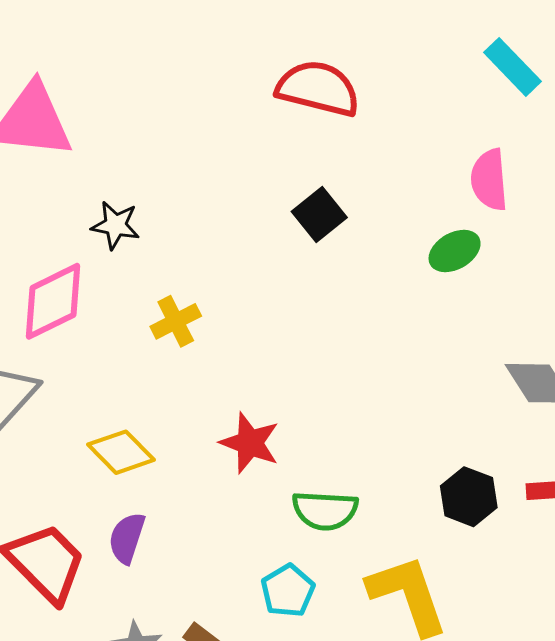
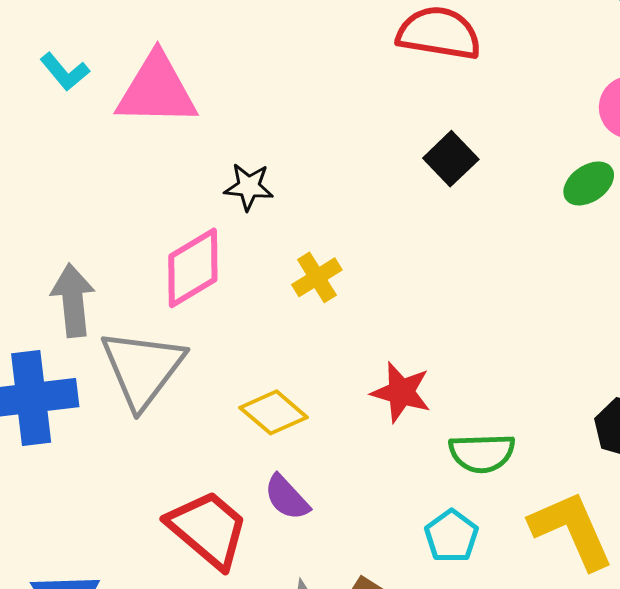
purple semicircle: (127, 538) -> (287, 497), turned -56

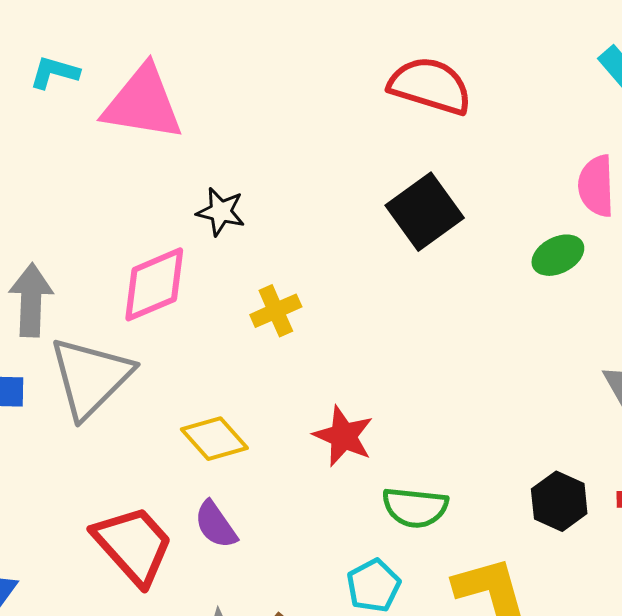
cyan L-shape: (65, 72) -> (54, 72), turned 138
black square: (451, 159) -> (425, 212), size x1.4

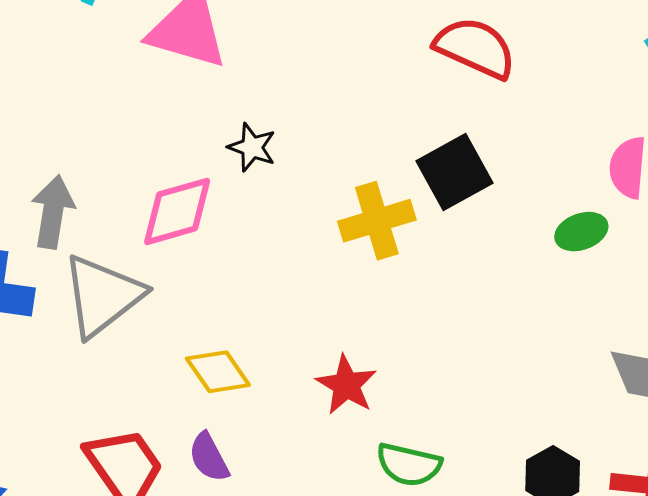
yellow cross: (276, 311) -> (377, 221), moved, size x1.5

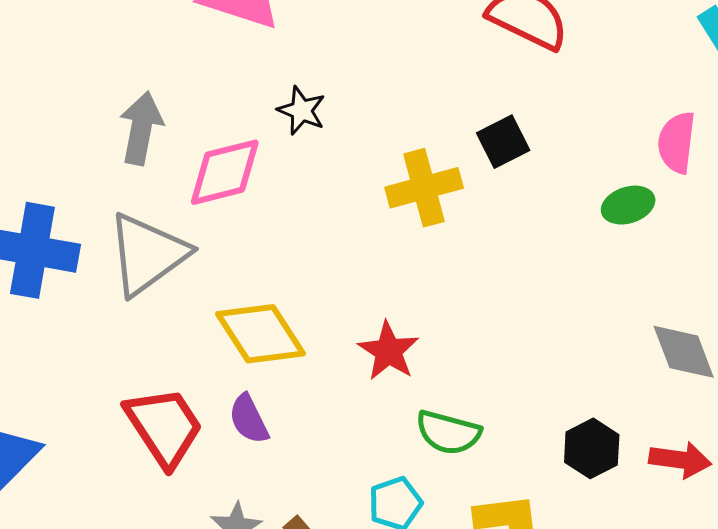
black square: (454, 172) -> (503, 142), size x0.7
gray arrow: (53, 212) -> (141, 128), moved
yellow diamond: (218, 372) -> (260, 334), size x1.4

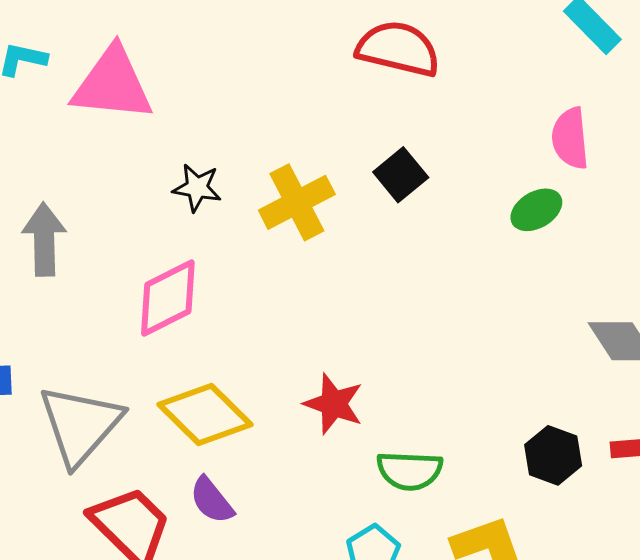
pink diamond: (225, 172) -> (168, 298), moved
yellow cross: (424, 188) -> (297, 202), moved
gray triangle: (147, 254) -> (80, 425), moved

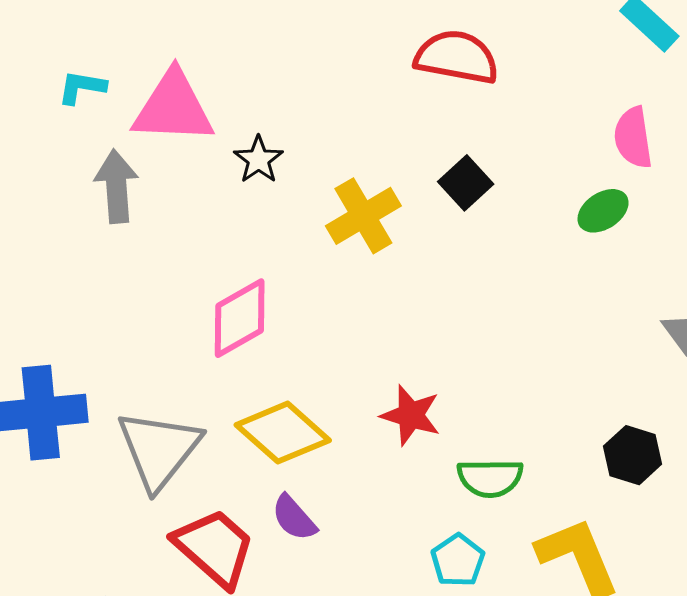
black star: (197, 188) -> (259, 160), moved, turned 30
gray arrow: (44, 239) -> (116, 186), moved

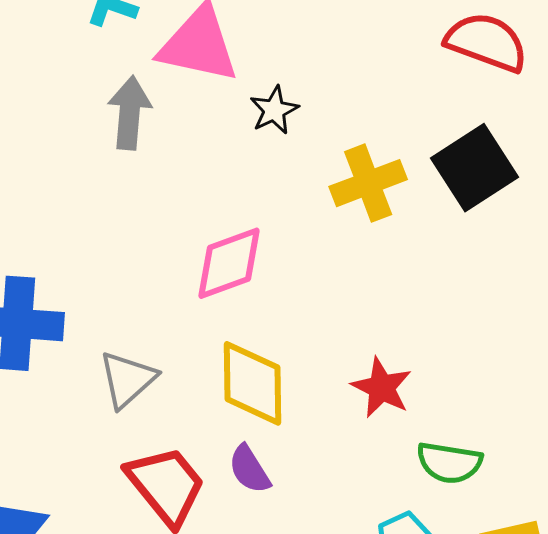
black square: (466, 183) -> (474, 168), size x1.6
yellow diamond: (283, 433) -> (253, 383), turned 38
gray triangle: (159, 449) -> (127, 379), size x0.7

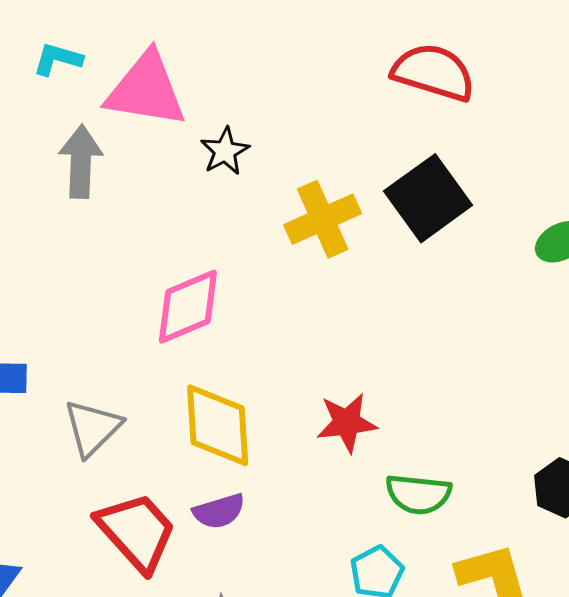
red star: (382, 388) -> (347, 423), turned -30
purple semicircle: (249, 469) -> (219, 511), turned -72

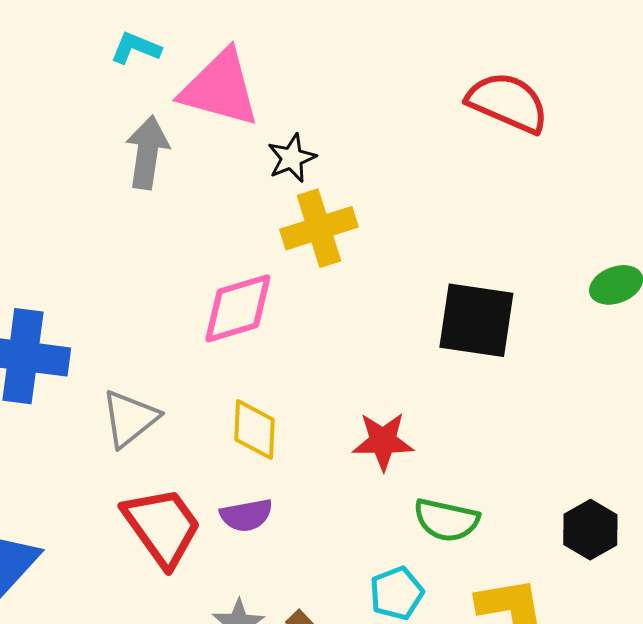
black square: (428, 198) -> (476, 320), moved, turned 38
yellow cross: (323, 219) -> (319, 228), moved
yellow diamond: (218, 425) -> (254, 430), size x0.7

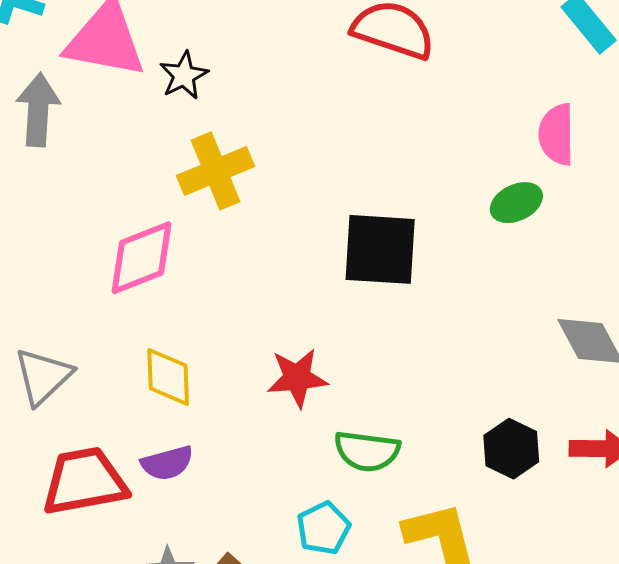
black star: (292, 158) -> (184, 75), moved
red trapezoid: (162, 526) -> (84, 481), turned -60

